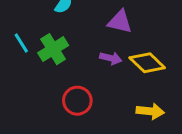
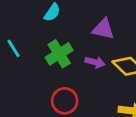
green cross: (53, 49) -> (59, 54), moved

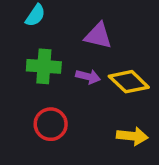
green cross: (59, 54) -> (44, 66), turned 36

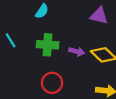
purple triangle: (98, 36) -> (99, 16), moved

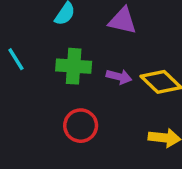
purple triangle: (99, 16) -> (123, 21), moved

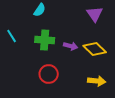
purple triangle: (123, 21) -> (95, 14), moved, turned 42

